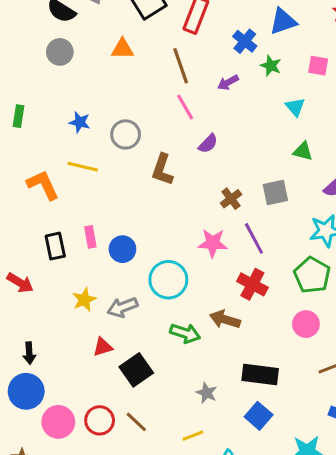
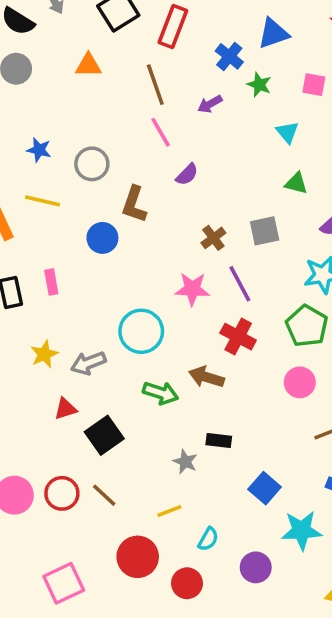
blue circle: (122, 249) -> (102, 238), moved
black rectangle: (260, 374) -> (219, 441), moved, size x0.6
blue square: (259, 416) -> (265, 488), moved

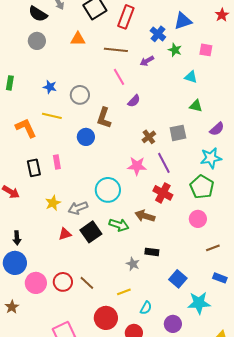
brown line: (155, 85) -> (116, 50), turned -65
cyan triangle: (287, 132) -> (191, 77), turned -32
black square: (104, 435) -> (91, 232), moved

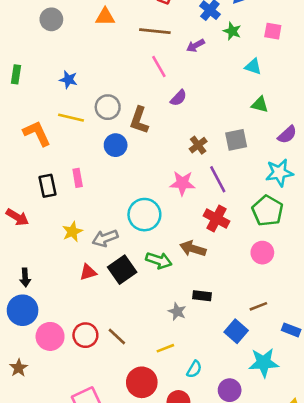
gray circle: (80, 95) -> (108, 107), moved
brown line: (213, 248) -> (258, 306), moved

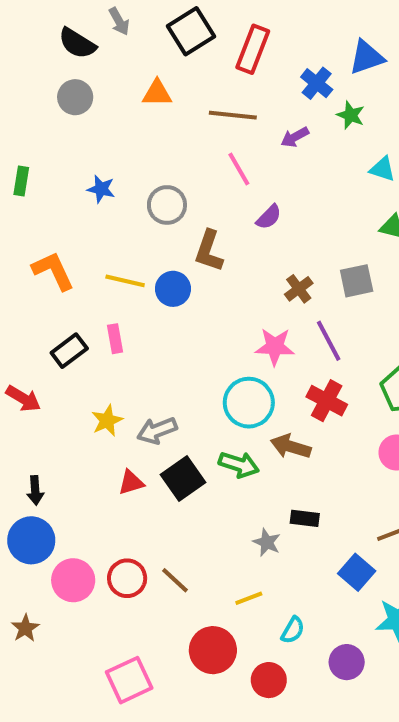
gray circle: (108, 107) -> (167, 205), moved
yellow line: (71, 118) -> (125, 281), moved
black rectangle: (47, 186) -> (69, 351), turned 65
cyan circle: (144, 215) -> (249, 403), moved

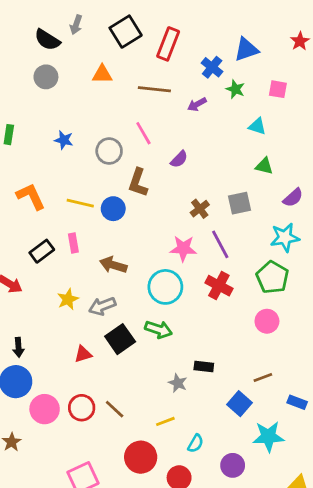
gray arrow: (119, 21) -> (76, 25), turned 48
pink line: (239, 169) -> (143, 133), moved
brown arrow: (291, 447) -> (113, 265), moved
red triangle: (131, 482) -> (83, 354), moved

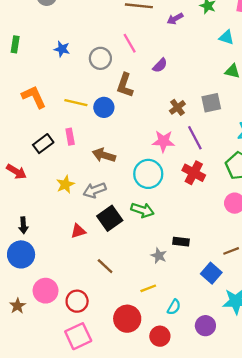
red circle: (82, 408) -> (77, 301), moved
pink circle: (45, 409) -> (46, 291), moved
brown line: (115, 409) -> (105, 266), moved

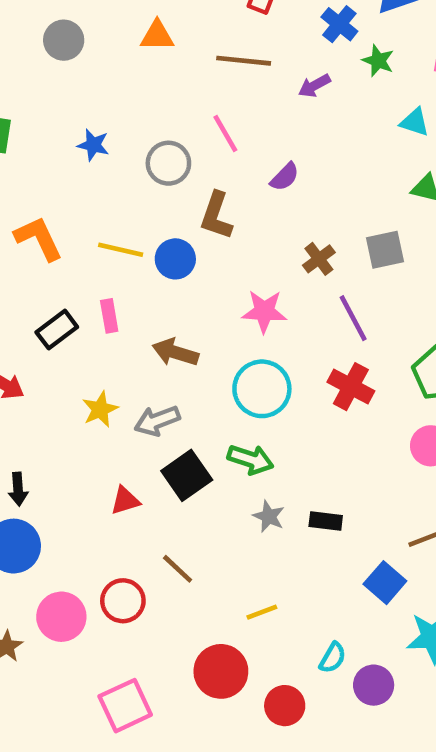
pink star: (163, 141) -> (264, 311), moved
gray star: (159, 256) -> (269, 516), moved
red circle: (77, 301) -> (123, 601), moved
cyan semicircle: (174, 307) -> (333, 658), moved

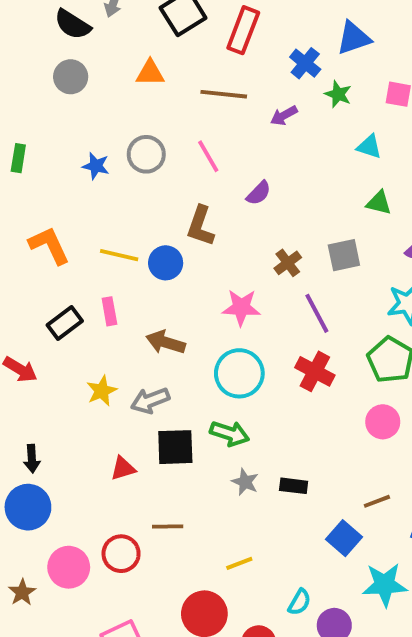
gray circle: (168, 163) -> (146, 154), moved
black square: (187, 475) -> (175, 447), turned 33
brown line: (178, 569) -> (168, 527), turned -44

